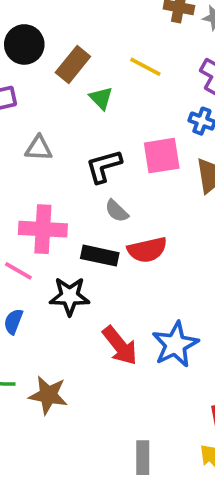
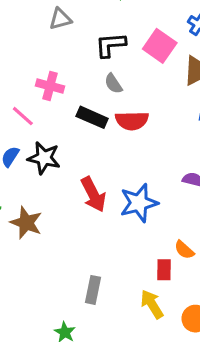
gray triangle: (39, 148) -> (60, 19), turned -30
pink square: (162, 156) -> (160, 46), turned 32
pink cross: (43, 229) -> (50, 86), size x0.7
black star: (70, 296) -> (44, 158), moved

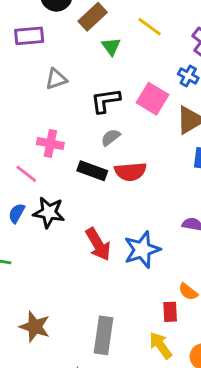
gray semicircle: (113, 84) -> (111, 137), turned 90
brown star: (26, 223) -> (35, 327), moved
gray rectangle: (93, 290) -> (104, 335), size x1.4

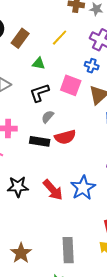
yellow line: (150, 27) -> (60, 38), turned -72
green triangle: (111, 46) -> (39, 63), moved, turned -32
black star: (49, 212) -> (18, 187), moved
brown star: (35, 327) -> (21, 253), turned 30

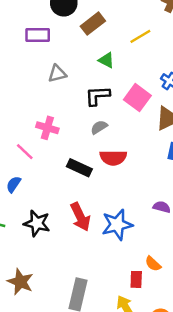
black rectangle: (40, 141) -> (79, 168), moved
black star: (18, 187) -> (37, 223), moved
brown star: (21, 253) -> (20, 282), turned -30

